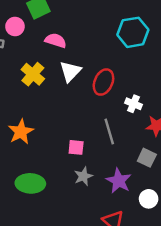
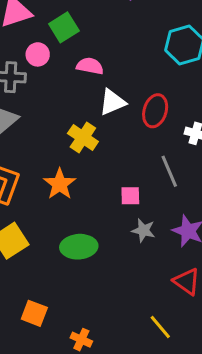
white triangle: (70, 71) -> (112, 102), turned 30
yellow cross: (33, 74) -> (83, 137), moved
gray star: (83, 176) -> (143, 230), turned -30

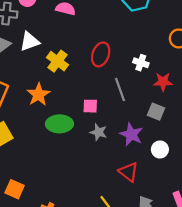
white triangle: (112, 102) -> (30, 42), moved
red ellipse: (155, 111) -> (101, 54), moved
green ellipse: (79, 247) -> (59, 124), moved

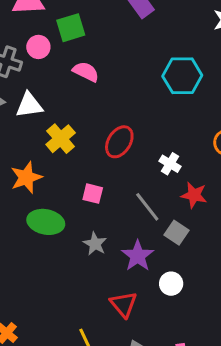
gray line: (120, 90) -> (147, 207), moved, turned -30
pink square: (90, 106) -> (93, 194), moved

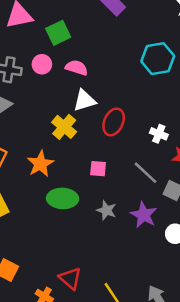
pink circle: (38, 47) -> (42, 64), moved
white triangle: (29, 105) -> (84, 100), moved
red triangle: (123, 304) -> (70, 278), moved

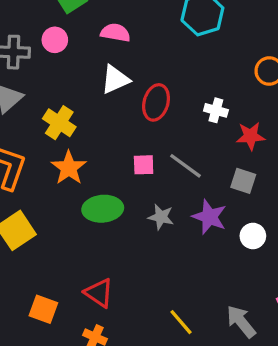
pink semicircle: (77, 68) -> (115, 33), moved
yellow cross: (64, 127) -> (59, 123), moved
gray line: (145, 173) -> (185, 166), moved
red triangle: (70, 278) -> (99, 293), moved

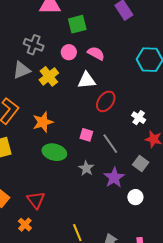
pink circle: (55, 40) -> (69, 52), moved
yellow cross: (59, 123) -> (49, 76), moved

